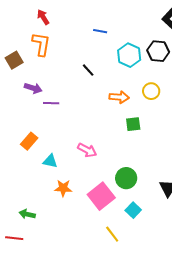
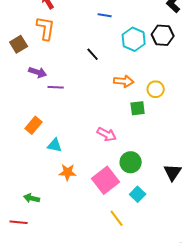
yellow circle: (151, 91) -> (156, 89), moved
pink arrow: (87, 150) -> (107, 134), moved

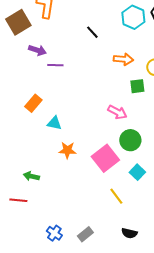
brown square: (19, 44) -> (18, 22), size x1.4
pink arrow: (107, 134) -> (117, 112), moved

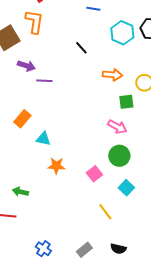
pink arrow: (117, 112) -> (117, 127), moved
pink square: (105, 158) -> (94, 174), size x0.6
gray rectangle: (85, 234) -> (84, 250), moved

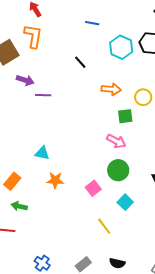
orange rectangle: (22, 119) -> (12, 181), moved

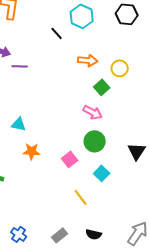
cyan hexagon: (121, 47) -> (82, 16), moved
green square: (125, 116) -> (102, 87), turned -35

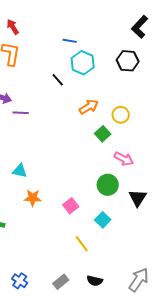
orange arrow: (88, 60) -> (89, 107), turned -36
pink arrow: (93, 112) -> (124, 159), moved
green circle: (95, 141) -> (108, 185), moved

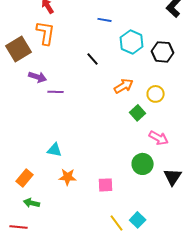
black hexagon: (128, 61) -> (163, 52), moved
cyan hexagon: (83, 63) -> (132, 42), moved
pink square: (71, 206) -> (106, 185), turned 35
cyan square: (103, 220) -> (138, 220), moved

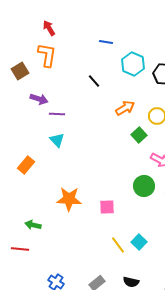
brown square: (19, 49) -> (20, 71), size x0.7
cyan triangle: (55, 150) -> (57, 140), moved, turned 35
orange star: (68, 177) -> (69, 199), size x1.4
orange rectangle: (25, 178) -> (26, 165), moved

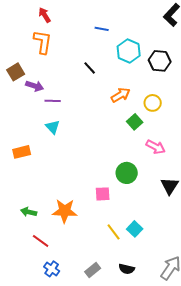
brown square: (20, 71) -> (16, 72), moved
orange rectangle: (26, 165) -> (22, 152), turned 36
green circle: (144, 186) -> (127, 173), moved
orange star: (69, 199) -> (65, 211), moved
red line: (20, 249) -> (41, 241), moved, turned 30

